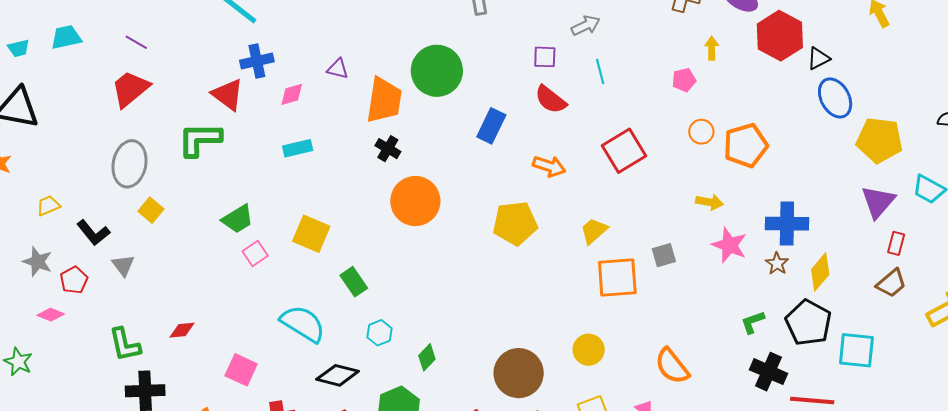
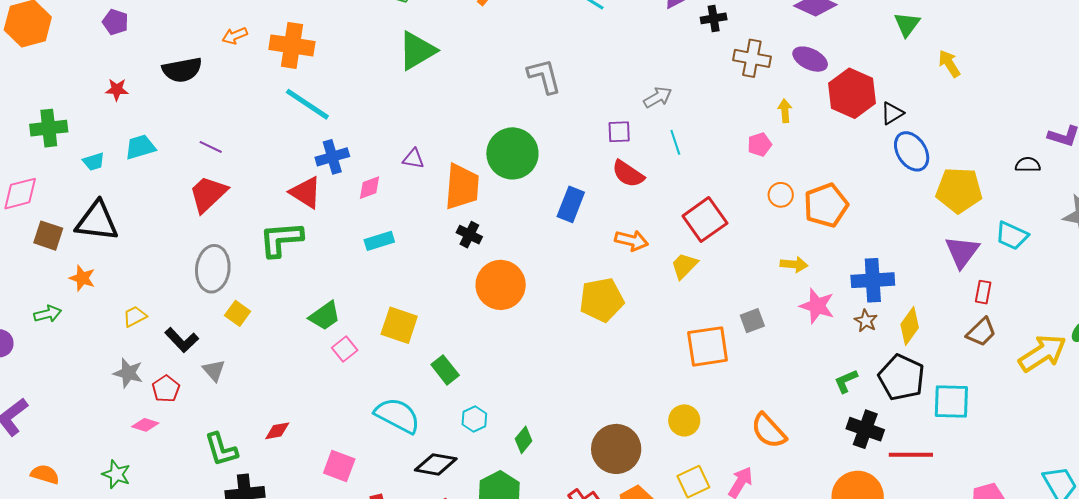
yellow trapezoid: (594, 231) -> (684, 266), moved

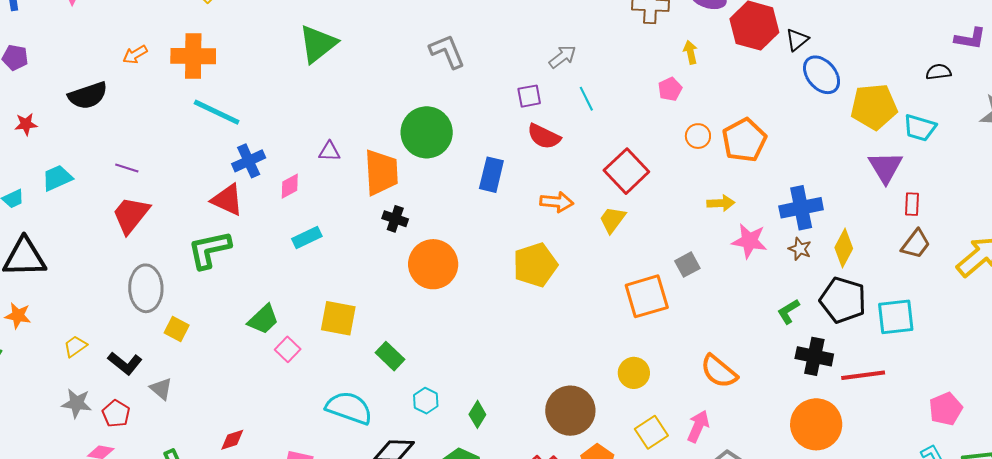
cyan trapezoid: (1012, 236) -> (920, 128), moved

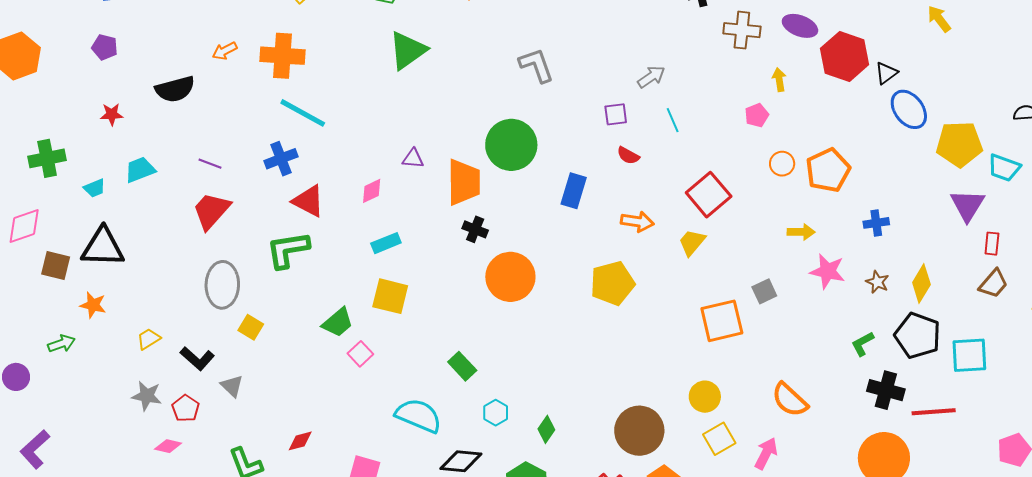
red semicircle: (544, 136) -> (628, 155), size x0.7
blue cross: (249, 161) -> (281, 159), moved
blue cross: (801, 208) -> (876, 223), moved, size x0.6
yellow square: (338, 318) -> (390, 296), moved
yellow square: (651, 432) -> (719, 439), moved

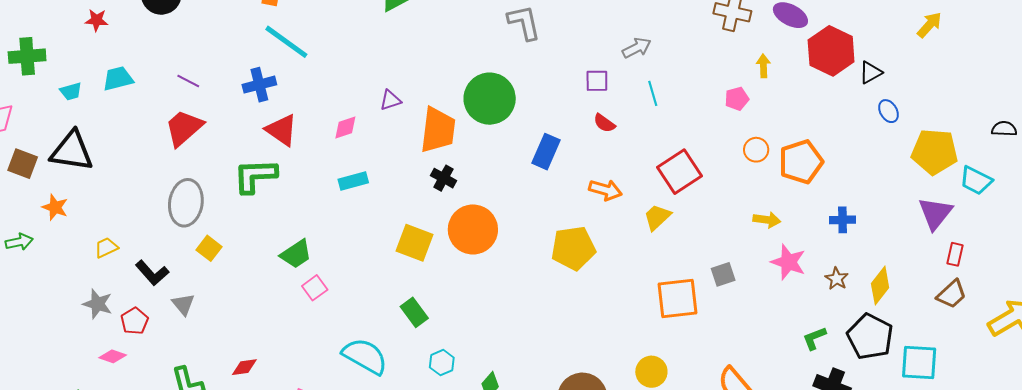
yellow arrow: (939, 19) -> (929, 25), turned 72
blue ellipse: (909, 109) -> (889, 111), size x0.6
purple triangle: (413, 158) -> (390, 100), turned -30
yellow square: (390, 296) -> (415, 243), moved

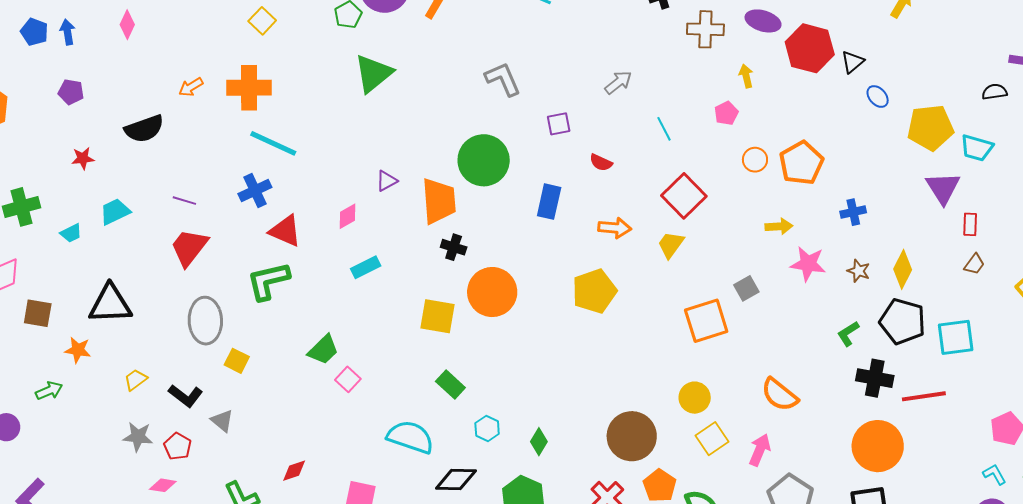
purple square: (597, 81) -> (559, 124), moved
cyan line: (653, 93) -> (664, 129), moved
black triangle: (72, 151) -> (110, 304), moved
brown trapezoid: (952, 294) -> (974, 264), size x0.7

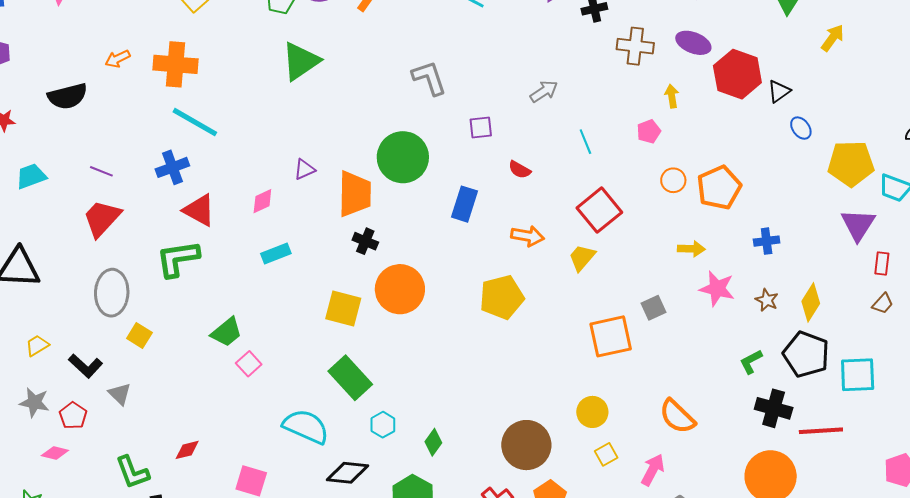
green rectangle: (450, 385) -> (350, 378), size x1.5
yellow square: (712, 439) -> (606, 454), size x0.7

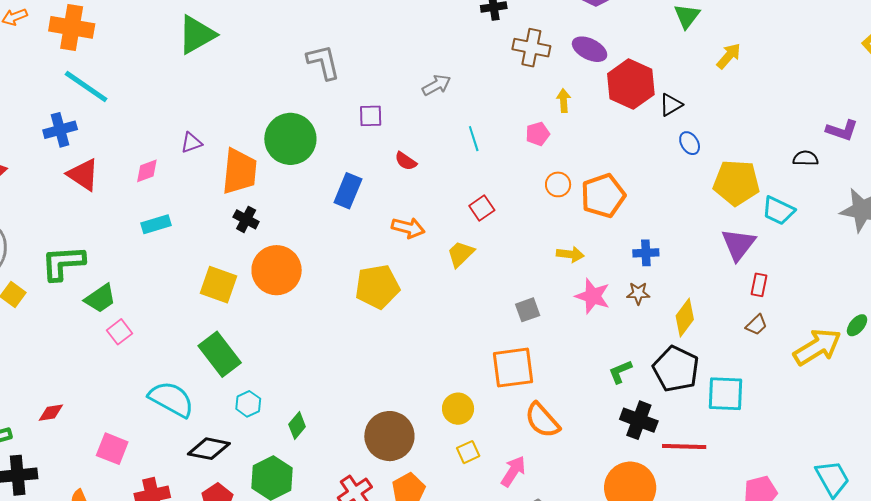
red square: (599, 210) -> (482, 208), size x0.6
green L-shape: (178, 259) -> (63, 263), moved
brown star: (767, 300) -> (638, 293), moved, turned -30
orange square: (611, 336) -> (513, 368), moved

